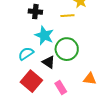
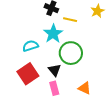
yellow line: (67, 16) -> (70, 20), moved
black triangle: (49, 62) -> (55, 70), moved

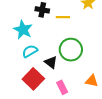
cyan star: (53, 34) -> (23, 30), moved
black triangle: (55, 70) -> (51, 62), moved

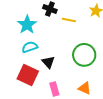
green circle: (71, 50) -> (84, 55), moved
red square: (33, 79) -> (28, 75), turned -30

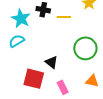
cyan star: (27, 25) -> (21, 18), moved
cyan semicircle: (30, 47) -> (17, 41), moved

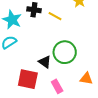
yellow line: (64, 17) -> (55, 16), turned 32
green circle: (85, 48) -> (65, 52), moved

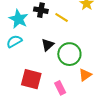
black triangle: (45, 62) -> (48, 45), moved, turned 40
orange triangle: (86, 79) -> (85, 75), moved, turned -48

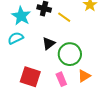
pink rectangle: (60, 88) -> (61, 79), moved

